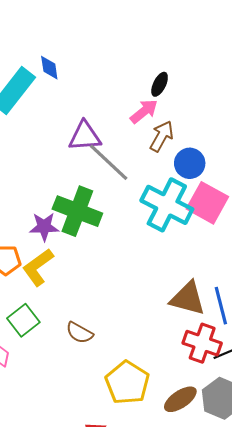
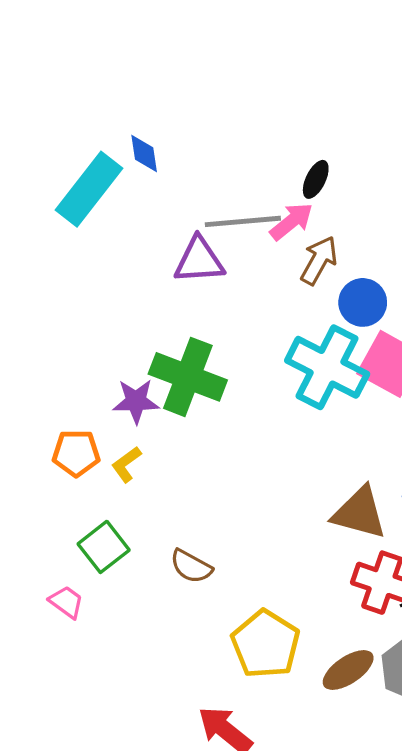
gray line: (109, 162) -> (243, 221), moved, turned -48
yellow L-shape: (38, 267) -> (126, 464), size x0.6

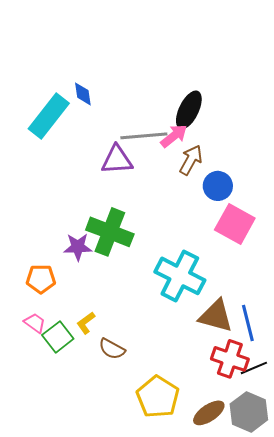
black ellipse: (316, 179) -> (189, 110), size x1.6
cyan cross: (327, 367) -> (180, 276), moved
yellow L-shape: (126, 464) -> (86, 323), moved
pink trapezoid: (66, 602) -> (35, 323), moved

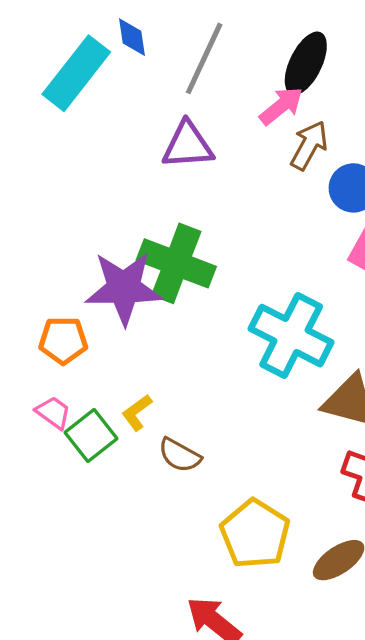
gray line: (144, 136) -> (204, 58), moved, turned -60
purple star: (78, 247) -> (124, 288), size x1.6

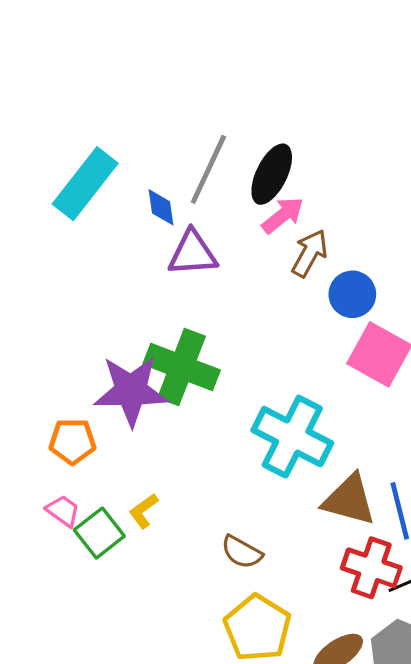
blue diamond: (132, 37) -> (161, 207), moved
black ellipse: (306, 63) -> (272, 174), moved
brown semicircle: (180, 455) -> (242, 552), moved

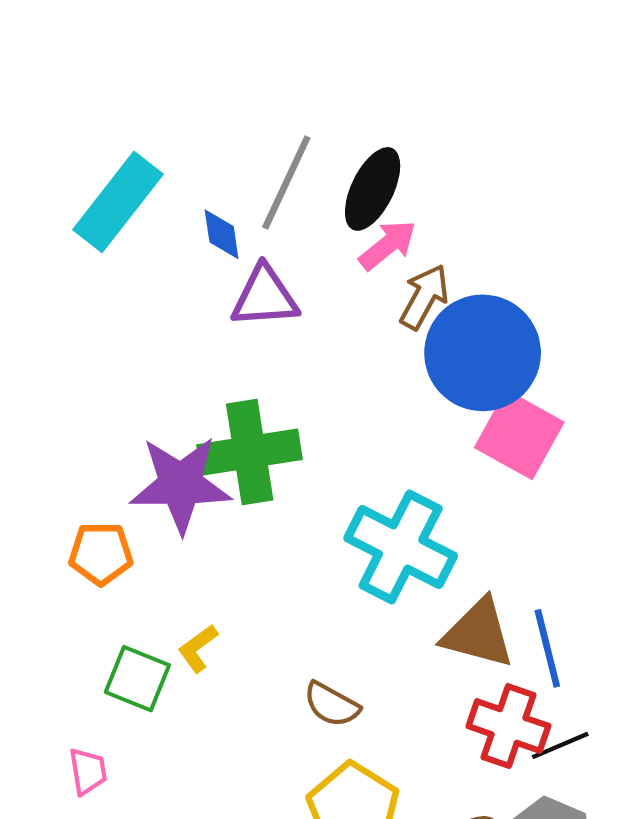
blue circle: (352, 294) -> (483, 353), size x1.8
green cross: (182, 367) -> (250, 452), turned -30
pink trapezoid: (63, 511) -> (88, 771), moved, turned 45
green square: (99, 533) -> (137, 679), turned -30

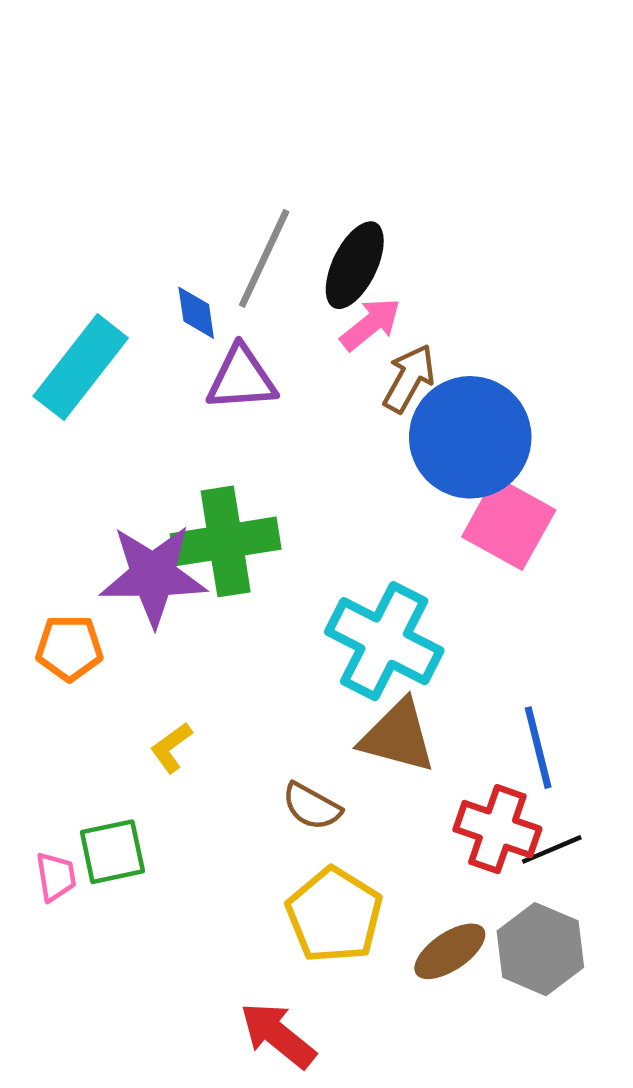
cyan rectangle: (118, 202) -> (81, 367), moved
brown triangle: (478, 633) -> (398, 736), moved
green square: (137, 679) -> (112, 852), moved, turned -34

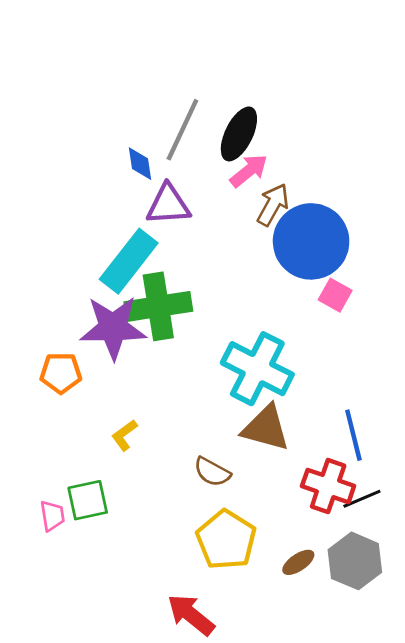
cyan rectangle: (81, 367) -> (129, 261), moved
pink square: (509, 523) -> (335, 295), size x0.6
brown ellipse: (450, 951) -> (298, 562), size x0.7

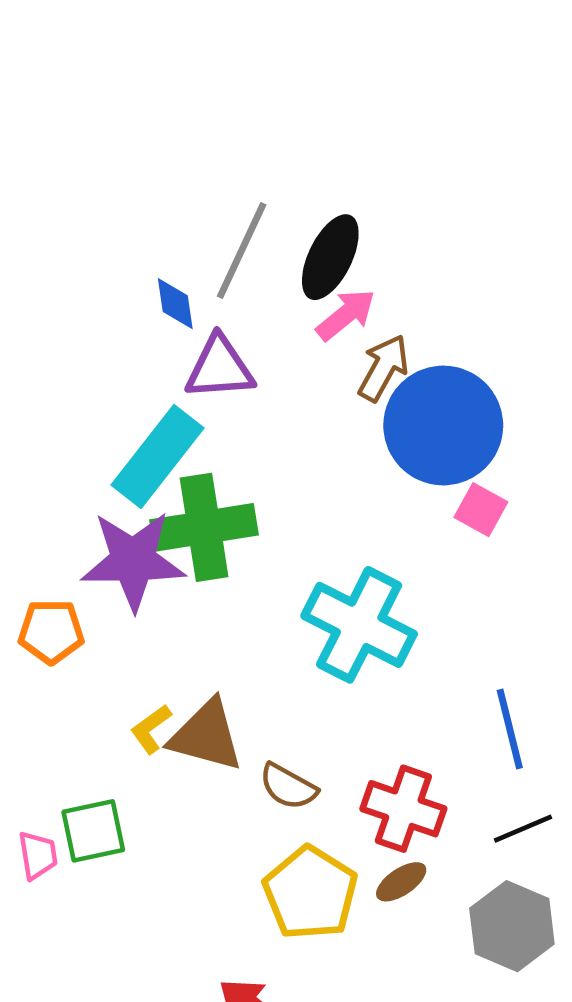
brown triangle: (266, 428) -> (206, 736), moved
red cross: (328, 486) -> (403, 809), moved
brown ellipse: (298, 562) -> (401, 882), moved

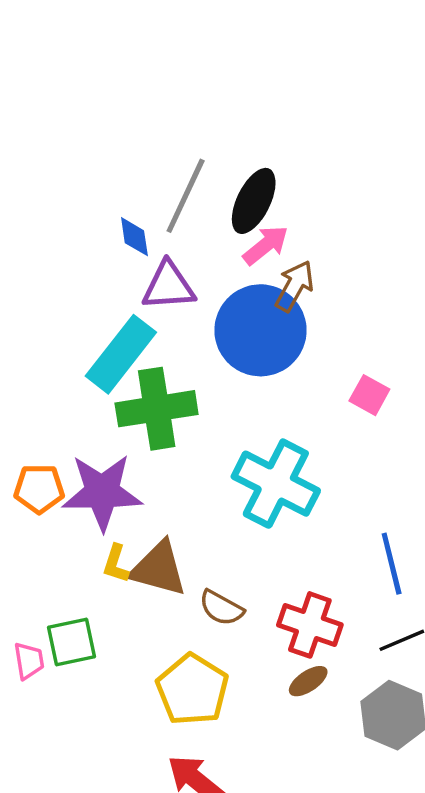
blue circle: (443, 425) -> (260, 330), moved
purple star: (133, 561) -> (102, 492), moved
yellow L-shape: (151, 729) -> (116, 564), turned -36
yellow pentagon: (310, 893) -> (192, 690), moved

